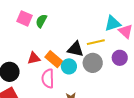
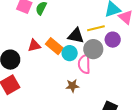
purple circle: (120, 58) -> (113, 40), moved
pink semicircle: (48, 79) -> (84, 64), moved

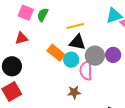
yellow line: (96, 28) -> (75, 26), moved
purple circle: (113, 40) -> (113, 55), moved
red triangle: (34, 46) -> (21, 38), moved

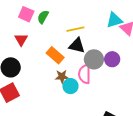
red triangle: (21, 38) -> (21, 40), turned -48
cyan circle: (71, 60) -> (70, 86), moved
brown star: (74, 92) -> (62, 77), moved

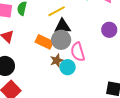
gray circle: (94, 59) -> (61, 40), moved
purple circle: (112, 59) -> (109, 30), moved

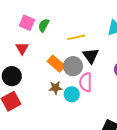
black triangle: (62, 27) -> (91, 56), moved, turned 42
brown star: (57, 61) -> (55, 88), moved

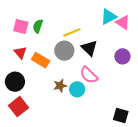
orange rectangle: (56, 64) -> (41, 60), moved
gray circle: (73, 66) -> (64, 51), moved
pink semicircle: (86, 82) -> (89, 75), turned -36

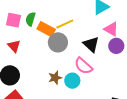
pink triangle: (123, 22) -> (111, 29), moved
black triangle: (89, 48) -> (91, 44), moved
orange rectangle: (41, 60) -> (46, 29), moved

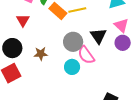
gray circle: (58, 42) -> (73, 42), moved
brown star: (55, 78) -> (41, 54), moved

